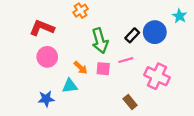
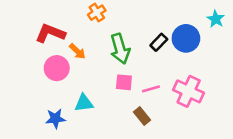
pink line: (126, 60) -> (151, 89), moved
orange arrow: (81, 68) -> (77, 51), moved
brown rectangle: (130, 102) -> (142, 116), moved

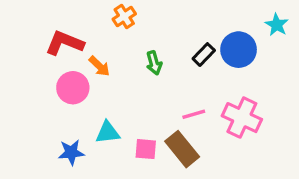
green arrow: (120, 49) -> (154, 63), size x0.6
pink square: (124, 82) -> (146, 149), moved
brown rectangle: (142, 116) -> (182, 149), size x1.5

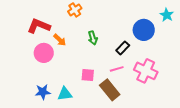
black rectangle: (204, 55) -> (123, 48), moved
cyan triangle: (108, 132) -> (65, 94), moved
pink square: (146, 149) -> (88, 75), moved

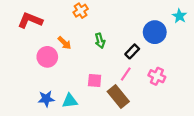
red L-shape: (39, 26) -> (30, 20), moved
pink line: (117, 69) -> (126, 74), turned -40
pink cross: (146, 71) -> (157, 76), size x0.7

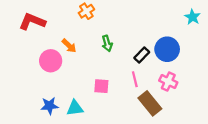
blue circle: (155, 32) -> (167, 49), moved
pink line: (126, 74) -> (135, 79), turned -48
brown rectangle: (118, 97) -> (150, 103), moved

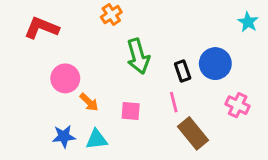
green arrow: (107, 43) -> (138, 56), size x1.6
orange arrow: (69, 46) -> (89, 102), moved
black rectangle: (142, 55) -> (183, 71), turned -63
pink cross: (168, 82) -> (238, 105), moved

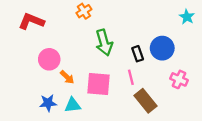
pink square: (131, 111) -> (98, 84), size x1.6

